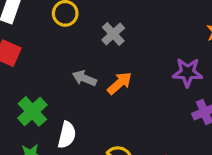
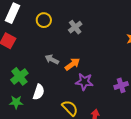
gray cross: (113, 34) -> (75, 27), moved
purple star: (187, 72) -> (84, 82), moved

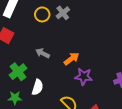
gray cross: (75, 27) -> (63, 13), moved
gray arrow: (52, 59) -> (43, 53), moved

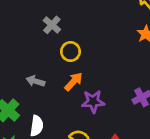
yellow circle: (42, 14) -> (71, 52), moved

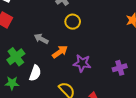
orange arrow: (74, 82) -> (60, 52), moved

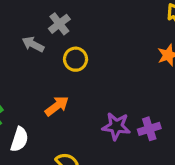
gray arrow: (41, 39) -> (33, 44), moved
purple star: (82, 63) -> (116, 126), moved

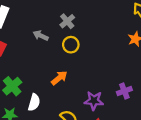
gray cross: (59, 24) -> (67, 21), moved
purple star: (116, 126) -> (94, 101), moved

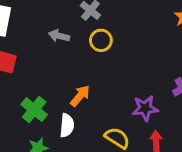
orange arrow: (59, 78) -> (80, 96), moved

